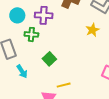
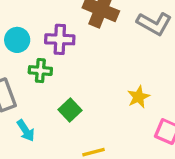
yellow star: (92, 30) -> (139, 97), moved

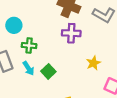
purple cross: (60, 39) -> (71, 33), moved
cyan arrow: (26, 131) -> (28, 68), moved

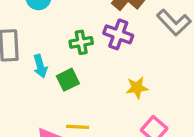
green cross: (29, 46) -> (81, 42), moved, turned -32

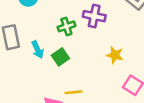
yellow star: (137, 88) -> (115, 55), turned 30

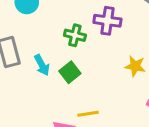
green cross: (66, 26) -> (75, 35), turned 36

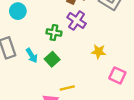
purple cross: (107, 21) -> (77, 21), turned 30

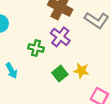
green square: (52, 59) -> (60, 74), moved

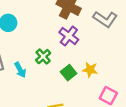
green cross: (36, 48) -> (43, 57), moved, turned 35

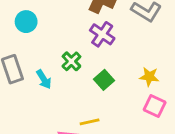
yellow star: (90, 70) -> (149, 77), moved

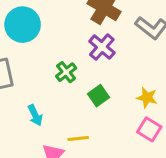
cyan circle: (26, 22) -> (23, 25), size x1.5
cyan arrow: (44, 79) -> (35, 115), moved

